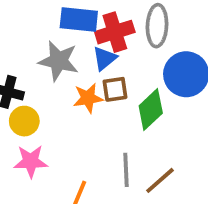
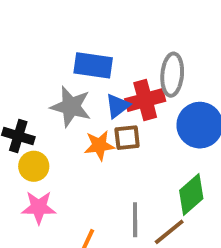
red cross: (115, 32) -> (145, 100), moved
green diamond: (151, 109) -> (191, 194), moved

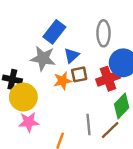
blue rectangle: (93, 65) -> (54, 32), turned -55
red cross: (145, 100) -> (108, 79), moved
yellow circle: (34, 166) -> (23, 97), size x1.5

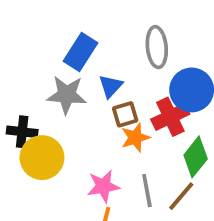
orange star: (63, 81) -> (135, 138), moved
pink star: (29, 122) -> (103, 186), moved

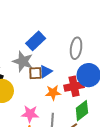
blue triangle: (111, 86) -> (46, 71), moved
brown square: (125, 114) -> (35, 73), moved

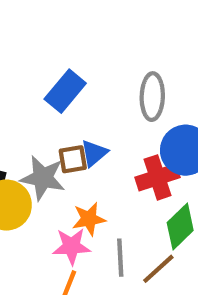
gray star: (23, 61) -> (43, 178), moved
orange star: (53, 93) -> (89, 219), moved

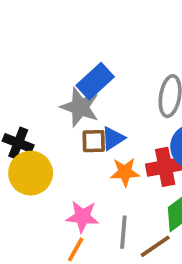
gray star: (43, 178) -> (80, 107), moved
orange star: (89, 219) -> (125, 172), moved

